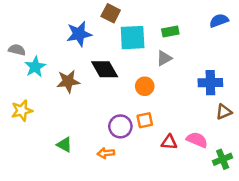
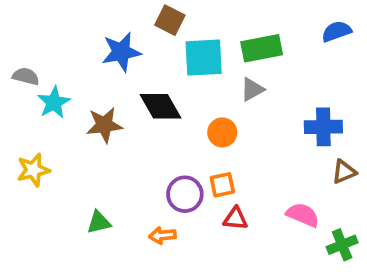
green rectangle: (170, 31) -> (262, 48), size x1.5
red triangle: (169, 142) -> (235, 219), moved
green triangle: (64, 145) -> (99, 222), turned -42

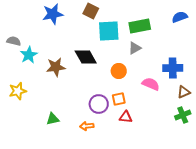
blue star: (121, 52) -> (53, 14), moved
pink semicircle: (303, 215) -> (151, 84), moved
green cross: (342, 245) -> (183, 115), moved

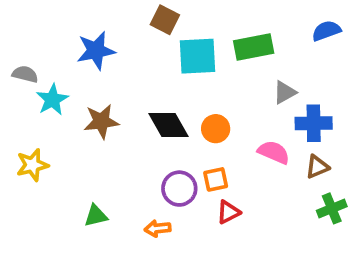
blue star: (53, 14) -> (96, 51), moved
gray triangle: (135, 48) -> (285, 92), moved
black diamond: (86, 57) -> (168, 125), moved
brown triangle: (184, 92) -> (317, 167), moved
red triangle: (126, 117) -> (228, 212), turned -32

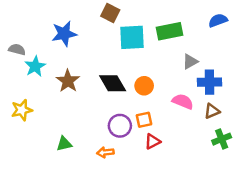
brown star: (101, 121) -> (68, 81), turned -30

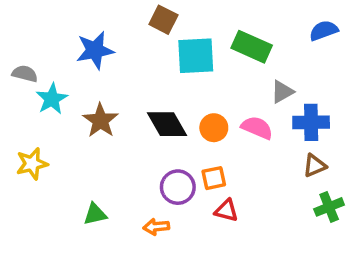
green rectangle: (170, 31) -> (252, 47), turned 35
pink semicircle: (183, 102) -> (257, 128), moved
red triangle: (153, 141) -> (226, 211), turned 42

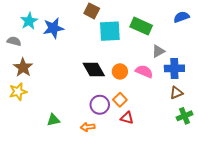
cyan star: (52, 99) -> (29, 21), moved
brown star: (100, 120) -> (23, 67), moved
orange square: (214, 178) -> (120, 100), turned -32

